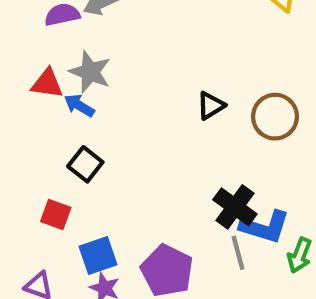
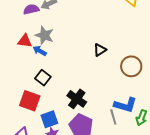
brown circle: (275, 117) -> (131, 66), moved
black cross: (235, 207) -> (77, 99), moved
red square: (56, 214) -> (30, 101), size x1.5

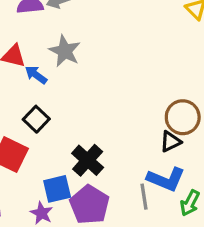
gray star: (44, 35) -> (65, 51), moved
black triangle: (100, 50) -> (170, 142), moved
blue square: (49, 119) -> (57, 189), moved

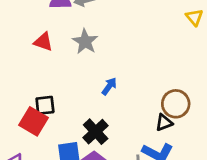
blue arrow: (36, 75) -> (109, 86), moved, turned 84
black square: (36, 119) -> (45, 105), moved, turned 35

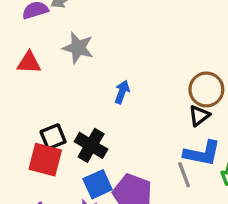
black cross: (96, 132) -> (91, 145), moved

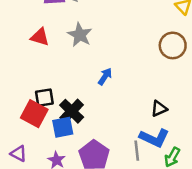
brown circle: (206, 89) -> (173, 45), moved
blue square: (98, 184) -> (63, 127), moved

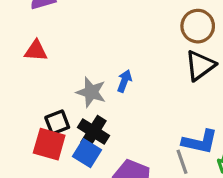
gray star: (80, 35) -> (91, 92), moved
black triangle: (159, 109) -> (200, 65), moved, size x1.5
blue square: (63, 127) -> (87, 153), turned -35

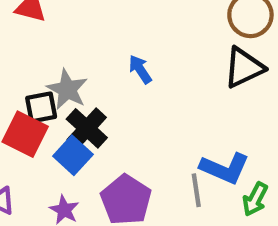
blue arrow: (124, 81) -> (140, 69), turned -65
gray star: (91, 92) -> (67, 89), moved

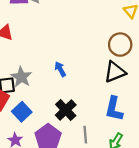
black cross: (87, 128) -> (66, 110), moved
blue L-shape: (225, 168) -> (114, 109), moved, turned 75

